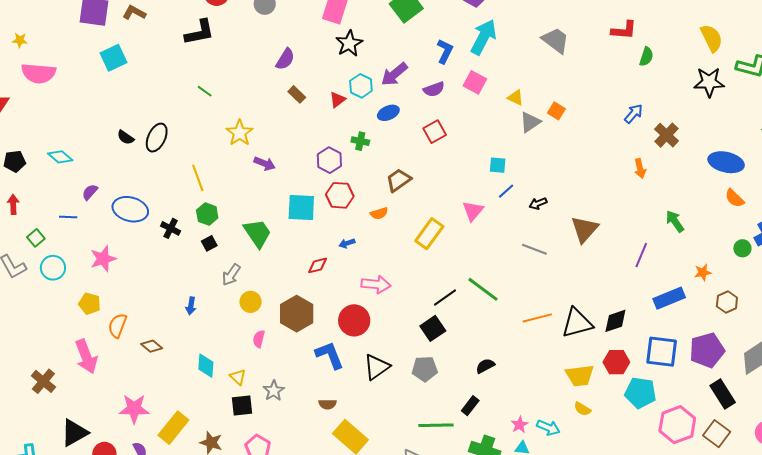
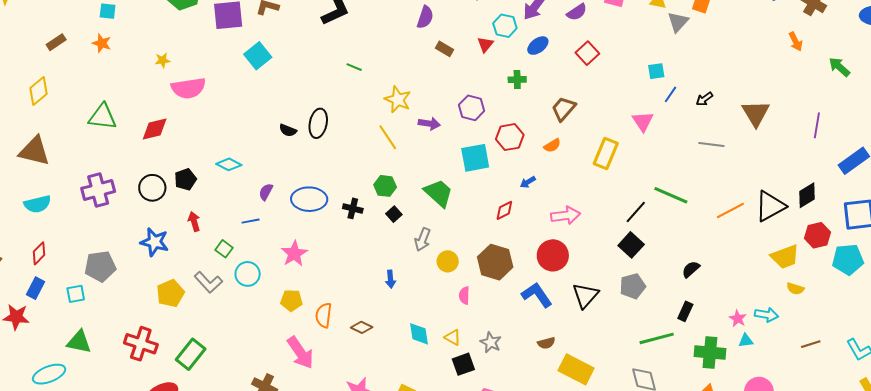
purple hexagon: (329, 160) -> (472, 108), moved
yellow line: (198, 178) -> (388, 137), moved
green arrow: (675, 221) -> (839, 67), moved

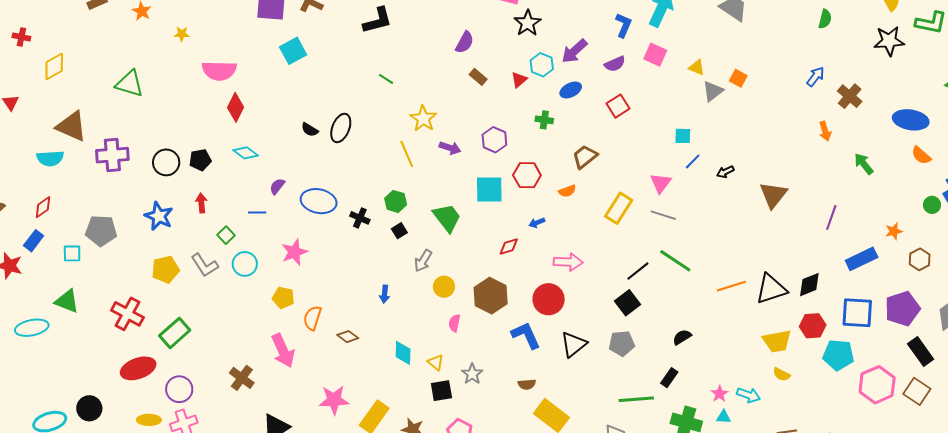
yellow star: (163, 60) -> (182, 34), moved
yellow diamond: (39, 91) -> (54, 66), moved
red diamond: (155, 129) -> (236, 107), moved, turned -60
gray line: (711, 144) -> (663, 215), moved
brown triangle: (34, 151) -> (72, 126), moved

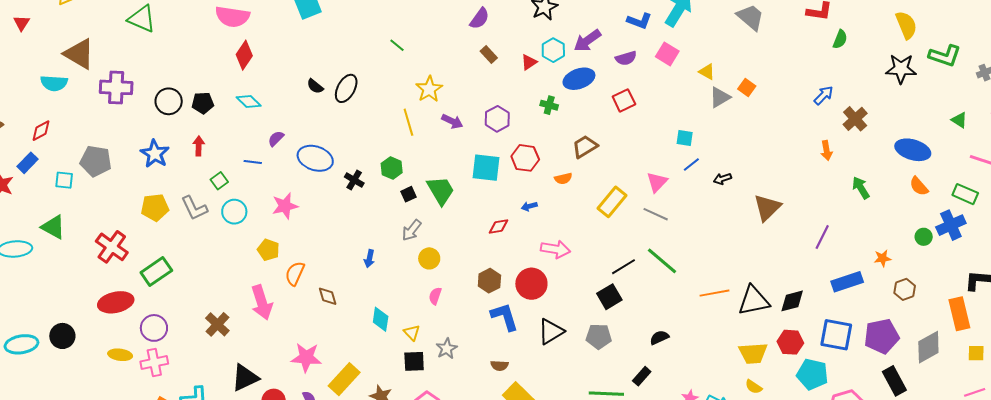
blue L-shape: (624, 25) -> (639, 21), turned 80
blue ellipse: (571, 90) -> (579, 79), size x1.4
black square: (399, 231) -> (409, 194), moved
brown hexagon: (491, 296) -> (489, 281), moved, size x0.7
brown diamond: (348, 337) -> (328, 296), turned 30

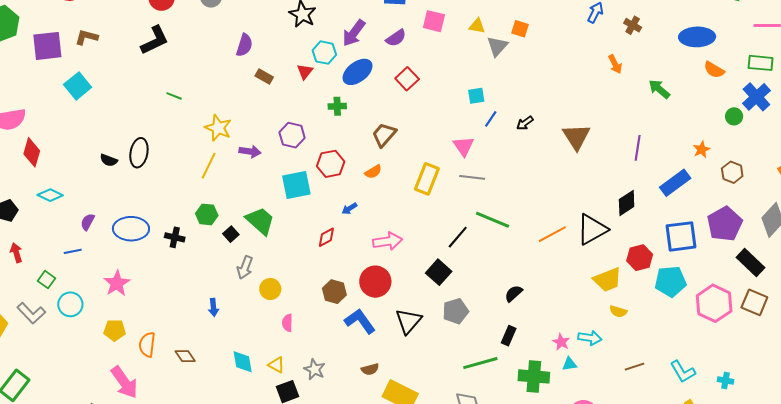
brown cross: (855, 119) -> (633, 25), size x0.7
yellow line: (408, 122) -> (209, 166), turned 60
black square: (609, 297) -> (439, 272), moved
black diamond: (792, 301) -> (627, 203), moved

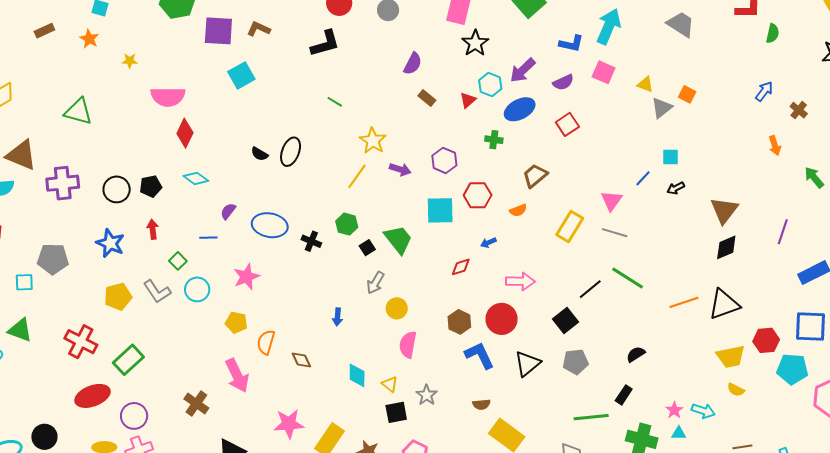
cyan square: (476, 96) -> (671, 157), moved
black diamond: (627, 203) -> (726, 247), moved
pink semicircle: (287, 323) -> (408, 345), size x1.5

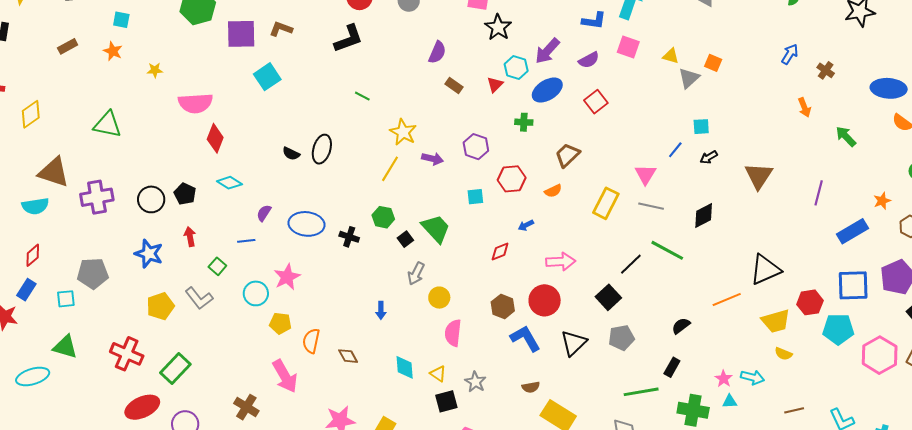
black pentagon: (151, 186) -> (185, 194), turned -30
cyan square: (440, 210) -> (475, 197), size x0.6
black diamond: (726, 247) -> (704, 216), moved
cyan circle: (197, 289) -> (256, 293), moved
orange line: (684, 302) -> (727, 299), moved

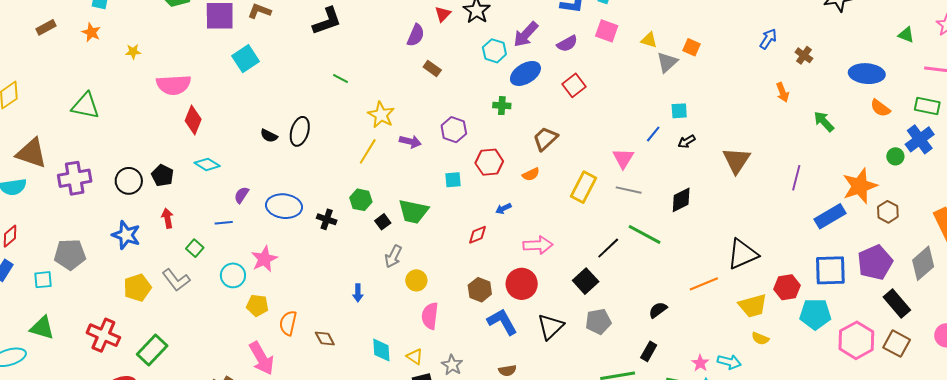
red triangle: (495, 85) -> (443, 14), moved
orange star: (882, 201) -> (860, 186), size x2.0
green trapezoid: (436, 229) -> (413, 211), turned 144

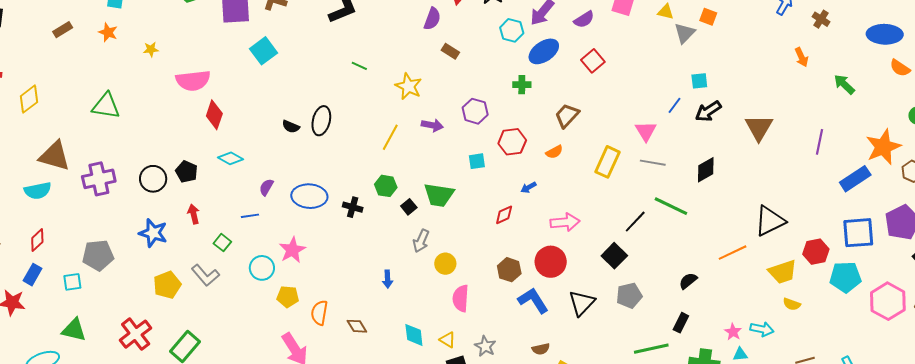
yellow star: (381, 115) -> (408, 86), moved
black arrow: (687, 142) -> (708, 111), size x1.5
red cross: (103, 335) -> (136, 334), turned 32

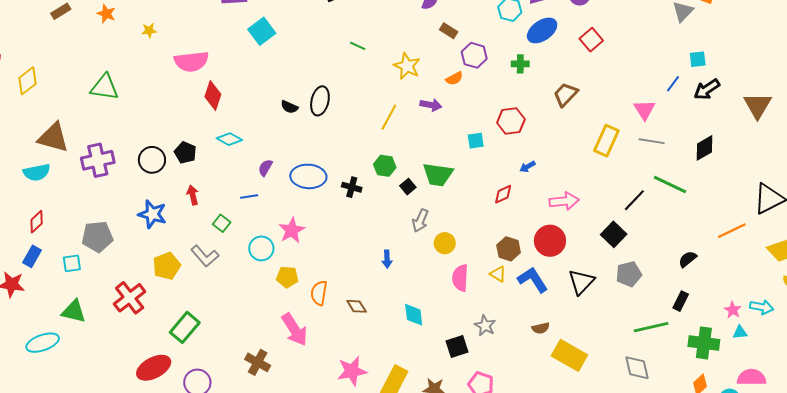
purple hexagon: (475, 111) -> (474, 55), moved
orange semicircle: (554, 152) -> (454, 78), moved
red cross: (136, 334) -> (130, 298), moved
yellow triangle: (448, 340) -> (498, 274), moved

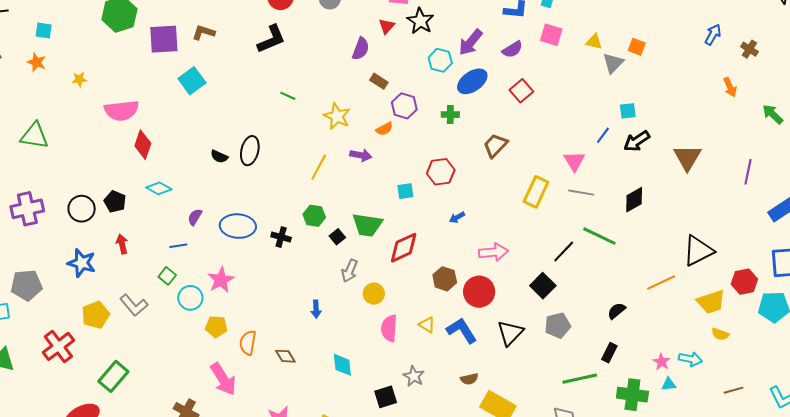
red diamond: (503, 194) -> (404, 248), moved, size x1.6
green square: (222, 223) -> (167, 276), moved
brown hexagon: (509, 249) -> (445, 279), moved

